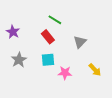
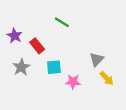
red rectangle: (48, 37) -> (37, 46), moved
gray triangle: (80, 42) -> (97, 59), moved

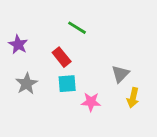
red rectangle: (37, 46) -> (62, 57), moved
yellow arrow: (107, 78) -> (133, 98), turned 56

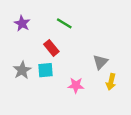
purple star: (18, 44) -> (22, 23), moved
cyan square: (67, 84) -> (46, 70), moved

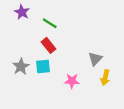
purple star: (22, 23) -> (22, 12), moved
green line: (64, 23) -> (50, 23), moved

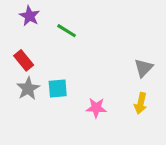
red rectangle: (49, 45) -> (24, 60), moved
gray triangle: (95, 59) -> (144, 68), moved

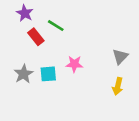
red rectangle: (24, 60) -> (36, 37), moved
pink star: (96, 108) -> (74, 64), moved

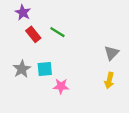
green line: (56, 26) -> (57, 32), moved
pink star: (74, 64) -> (61, 86), moved

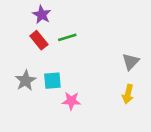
purple star: (23, 13) -> (42, 15), moved
green line: (57, 32) -> (67, 37), turned -49

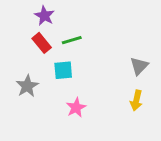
cyan square: (52, 81) -> (63, 70), moved
pink star: (71, 101) -> (76, 108), turned -30

